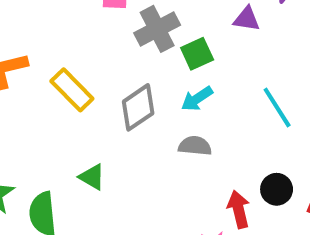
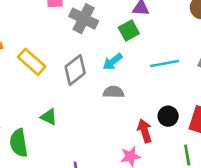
gray cross: (157, 29) -> (84, 19), turned -32
green square: (197, 54) -> (129, 31), moved
cyan line: (277, 108) -> (165, 64), turned -64

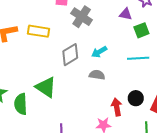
green square: (129, 31) -> (141, 30), moved
yellow rectangle: (32, 62) -> (38, 31), moved, turned -40
green triangle: (49, 117) -> (46, 87), size x1.6

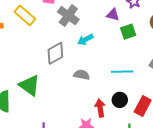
yellow rectangle: (38, 31) -> (25, 15), moved, turned 30
cyan arrow: (99, 52) -> (85, 40), moved
cyan line: (138, 58) -> (122, 72), moved

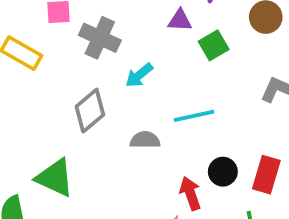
cyan line: (122, 72) -> (194, 116), moved

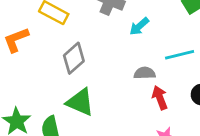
gray diamond: (90, 111) -> (74, 58), moved
red arrow: (190, 193) -> (160, 98), moved

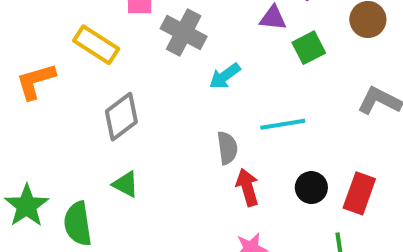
gray semicircle: (145, 73) -> (227, 148), turned 80
green triangle: (80, 102) -> (126, 184), size x0.6

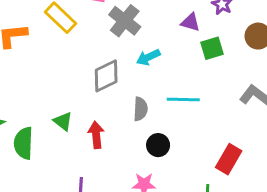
gray diamond: (121, 117) -> (106, 76), moved
red arrow: (247, 187) -> (96, 135), moved
black circle: (311, 188) -> (158, 145), moved

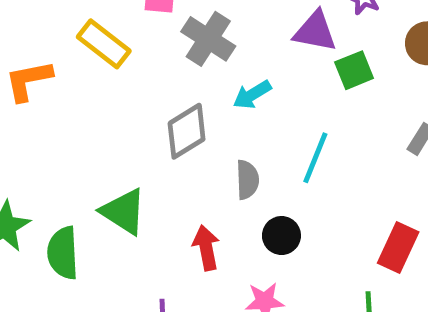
purple triangle: (190, 22) -> (315, 31), size x1.4
cyan line: (183, 100) -> (315, 158), turned -64
green triangle: (63, 121) -> (124, 212), size x1.5
red arrow: (96, 135) -> (206, 248), moved

